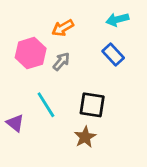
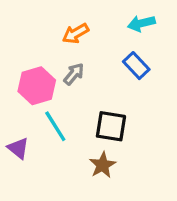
pink hexagon: (31, 53) -> (37, 86), moved

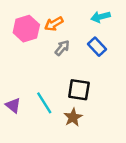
gray arrow: (74, 74) -> (62, 48), moved
pink hexagon: (37, 86) -> (26, 29), moved
cyan line: (55, 126) -> (44, 103), moved

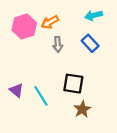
gray arrow: (62, 48) -> (58, 44), turned 136
purple triangle: (13, 105) -> (16, 90), moved
brown star: (73, 117) -> (82, 109), moved

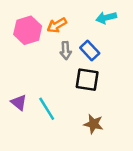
blue rectangle: (90, 43) -> (90, 51), moved
black square: (73, 84) -> (87, 80), moved
brown star: (82, 109) -> (93, 124), turned -30

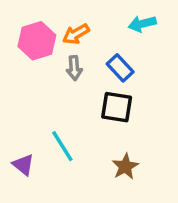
gray arrow: (66, 51) -> (74, 68), moved
purple triangle: (19, 102) -> (23, 165), moved
brown star: (93, 124) -> (125, 166), turned 30

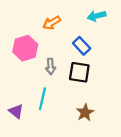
pink hexagon: (37, 41) -> (25, 48), moved
gray arrow: (74, 68) -> (51, 66), moved
cyan line: (62, 146) -> (42, 99), turned 45

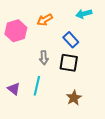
pink hexagon: (25, 48) -> (16, 31), moved
purple triangle: (16, 111) -> (14, 89), moved

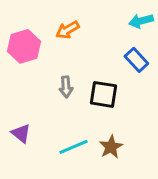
cyan arrow: (84, 14) -> (141, 21), moved
blue rectangle: (71, 40) -> (136, 60), moved
cyan line: (37, 86) -> (73, 147), moved, turned 54

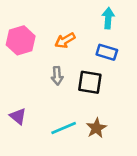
cyan arrow: (141, 21) -> (108, 18), moved, turned 108
orange arrow: (67, 30) -> (65, 40), moved
blue rectangle: (136, 60) -> (107, 52), moved, turned -30

